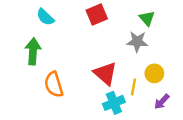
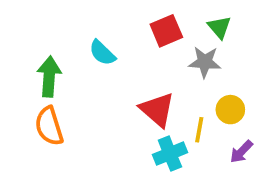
red square: (97, 15) -> (166, 31), moved
cyan semicircle: (45, 17) -> (102, 53), moved
orange semicircle: (54, 84) -> (49, 126), moved

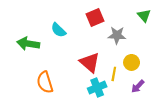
green triangle: (219, 27) -> (144, 15), moved
green arrow: (49, 77) -> (28, 44), turned -85
orange semicircle: (49, 126) -> (45, 82), moved

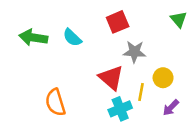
gray star: (117, 35) -> (134, 52), moved
green arrow: (28, 44) -> (33, 38), moved

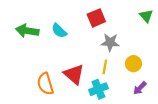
red triangle: (111, 78) -> (74, 74), moved
yellow line: (141, 92) -> (105, 67), moved

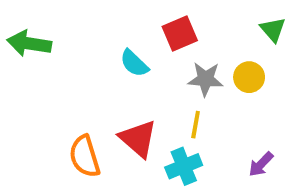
green arrow: (27, 31) -> (29, 43), moved
cyan semicircle: (59, 31) -> (134, 63), moved
yellow circle: (133, 64) -> (249, 77), moved

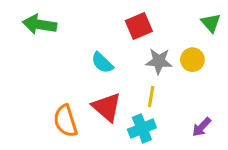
green arrow: (29, 43) -> (39, 24), moved
cyan semicircle: (134, 63) -> (102, 63), moved

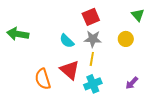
green arrow: (39, 24) -> (18, 34), moved
gray star: (159, 61) -> (93, 39), moved
yellow line: (151, 96) -> (92, 59), moved

